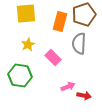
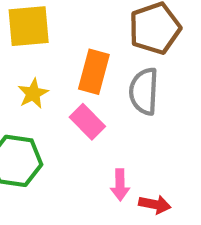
orange rectangle: (60, 22) -> (94, 72), moved
pink arrow: (68, 86) -> (120, 185), turned 112

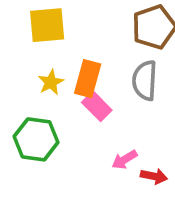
orange rectangle: (94, 72) -> (88, 79), moved
pink arrow: (120, 185) -> (124, 160), turned 60

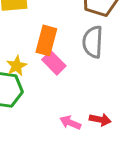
yellow star: (51, 82) -> (17, 66), moved
pink arrow: (124, 160) -> (70, 123), moved, turned 54

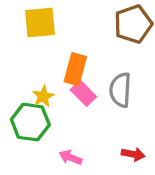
gray semicircle: (93, 42) -> (120, 90), moved
pink arrow: (70, 123) -> (71, 157), moved

